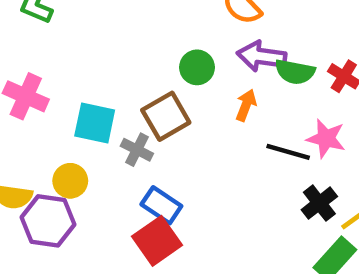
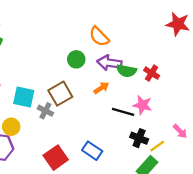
green circle: (197, 67) -> (76, 59), moved
orange arrow: (246, 105) -> (101, 88), turned 35
black cross: (319, 203) -> (139, 138), turned -30
blue rectangle: (161, 205) -> (92, 151), moved

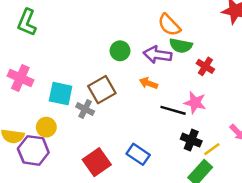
orange semicircle: (99, 37) -> (169, 25), moved
green semicircle: (126, 71) -> (181, 46), moved
orange arrow: (101, 88) -> (148, 83), turned -126

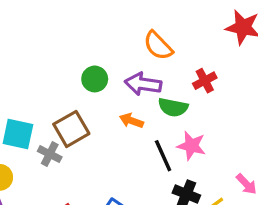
green semicircle: (181, 46) -> (173, 107), moved
red cross: (205, 66) -> (205, 81), moved, turned 30
black line: (173, 110) -> (163, 156), turned 50

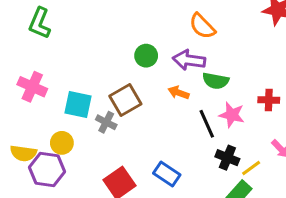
red cross: (205, 81) -> (269, 100), moved, turned 30

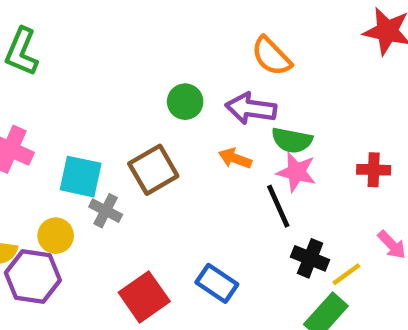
pink star: (232, 115) -> (296, 172), moved
gray cross: (106, 122) -> (106, 211), moved

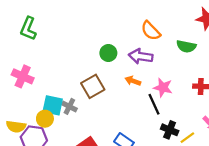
green semicircle: (292, 140) -> (186, 46), moved
cyan square: (81, 177) -> (53, 105), moved

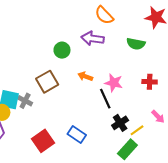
orange semicircle: (151, 31) -> (104, 15), moved
purple arrow: (141, 56) -> (93, 38), moved
black cross: (170, 130) -> (120, 123), turned 35

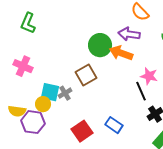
green circle: (62, 50) -> (100, 45), size x1.5
orange arrow: (85, 76) -> (121, 53), moved, size x1.6
gray cross: (25, 101) -> (65, 93), turned 32

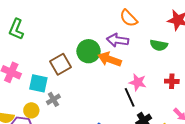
brown square: (86, 75) -> (60, 64), moved
cyan square: (50, 92) -> (38, 83), moved

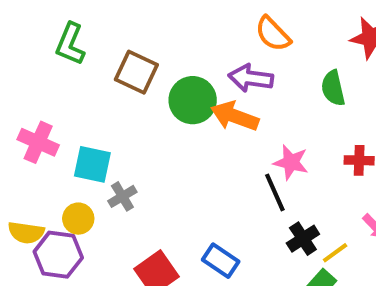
green L-shape: (16, 29) -> (70, 44), moved
green semicircle: (159, 45) -> (333, 88), turned 66
brown square: (60, 64) -> (136, 72), moved, turned -35

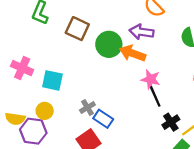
pink star: (291, 162) -> (151, 79), moved
gray cross: (122, 196) -> (87, 107), moved
blue rectangle: (221, 261) -> (103, 119), moved

